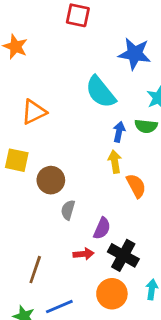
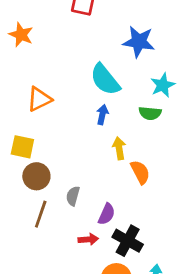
blue arrow: (119, 132) -> (102, 115), moved
brown circle: (51, 180) -> (36, 176), moved
brown line: (35, 270) -> (41, 214), moved

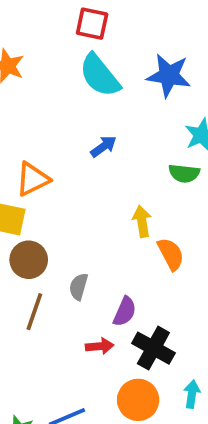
cyan semicircle: (105, 80) -> (100, 75), moved
orange triangle: (39, 99) -> (33, 179), moved
blue arrow: (102, 115) -> (104, 146), moved, turned 42

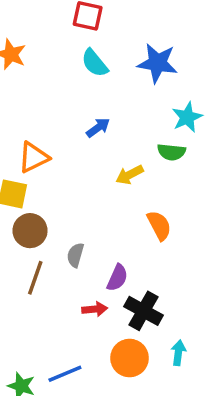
cyan semicircle: (100, 75) -> (95, 63), size x0.7
yellow arrow: (142, 221) -> (130, 175), moved, turned -108

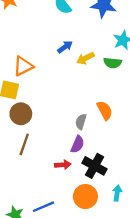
yellow arrow: (130, 175) -> (85, 58), moved
gray semicircle: (75, 255) -> (81, 122), moved

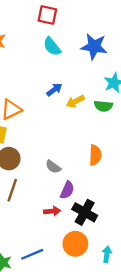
orange semicircle: (105, 110) -> (95, 155), turned 30
gray semicircle: (81, 122) -> (53, 167), moved, turned -70
cyan arrow: (117, 193) -> (107, 254), moved

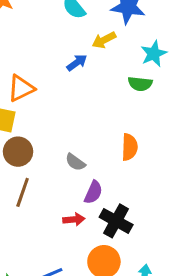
yellow arrow: (75, 101) -> (104, 40), moved

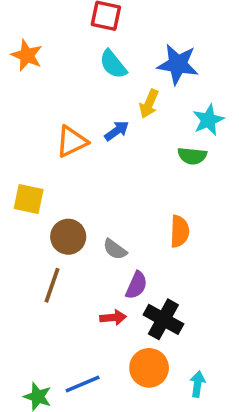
yellow arrow: (104, 40) -> (149, 104), turned -40
orange triangle: (21, 88) -> (72, 142), moved
brown circle: (18, 152) -> (68, 237), moved

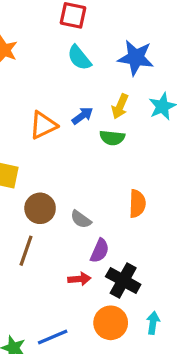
yellow arrow: (149, 104) -> (120, 106), moved
green semicircle: (192, 156) -> (112, 138), moved
cyan arrow: (198, 384) -> (153, 323), moved

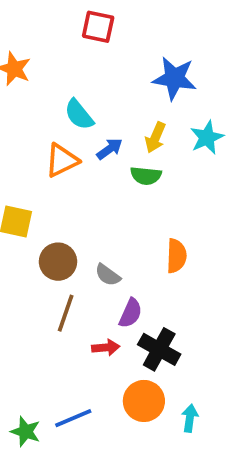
cyan semicircle: (79, 58) -> (79, 115), moved
brown line: (26, 251) -> (66, 313), moved
cyan arrow: (153, 323) -> (190, 418), moved

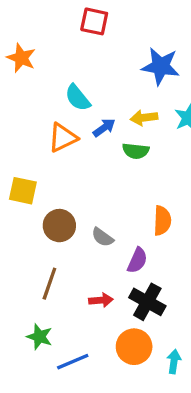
yellow arrow: (155, 137) -> (144, 118), turned 60
brown line: (66, 313) -> (49, 284), moved
purple semicircle: (131, 313) -> (137, 260), moved
green star: (26, 432) -> (39, 337), moved

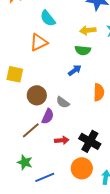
blue arrow: (104, 128) -> (75, 70), moved
purple semicircle: (137, 260) -> (48, 116), moved
brown line: (49, 284) -> (31, 130), turned 30

